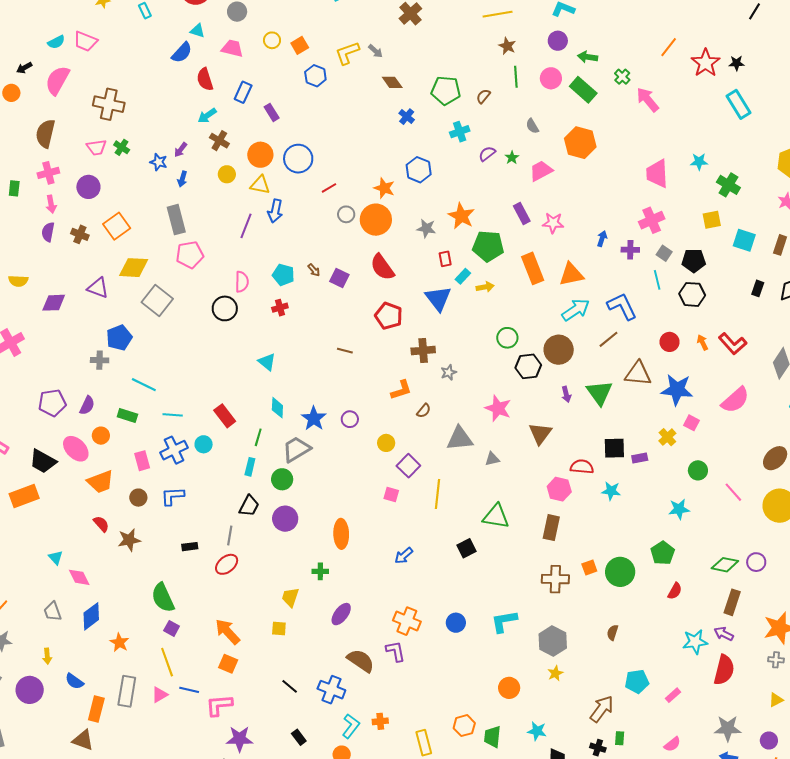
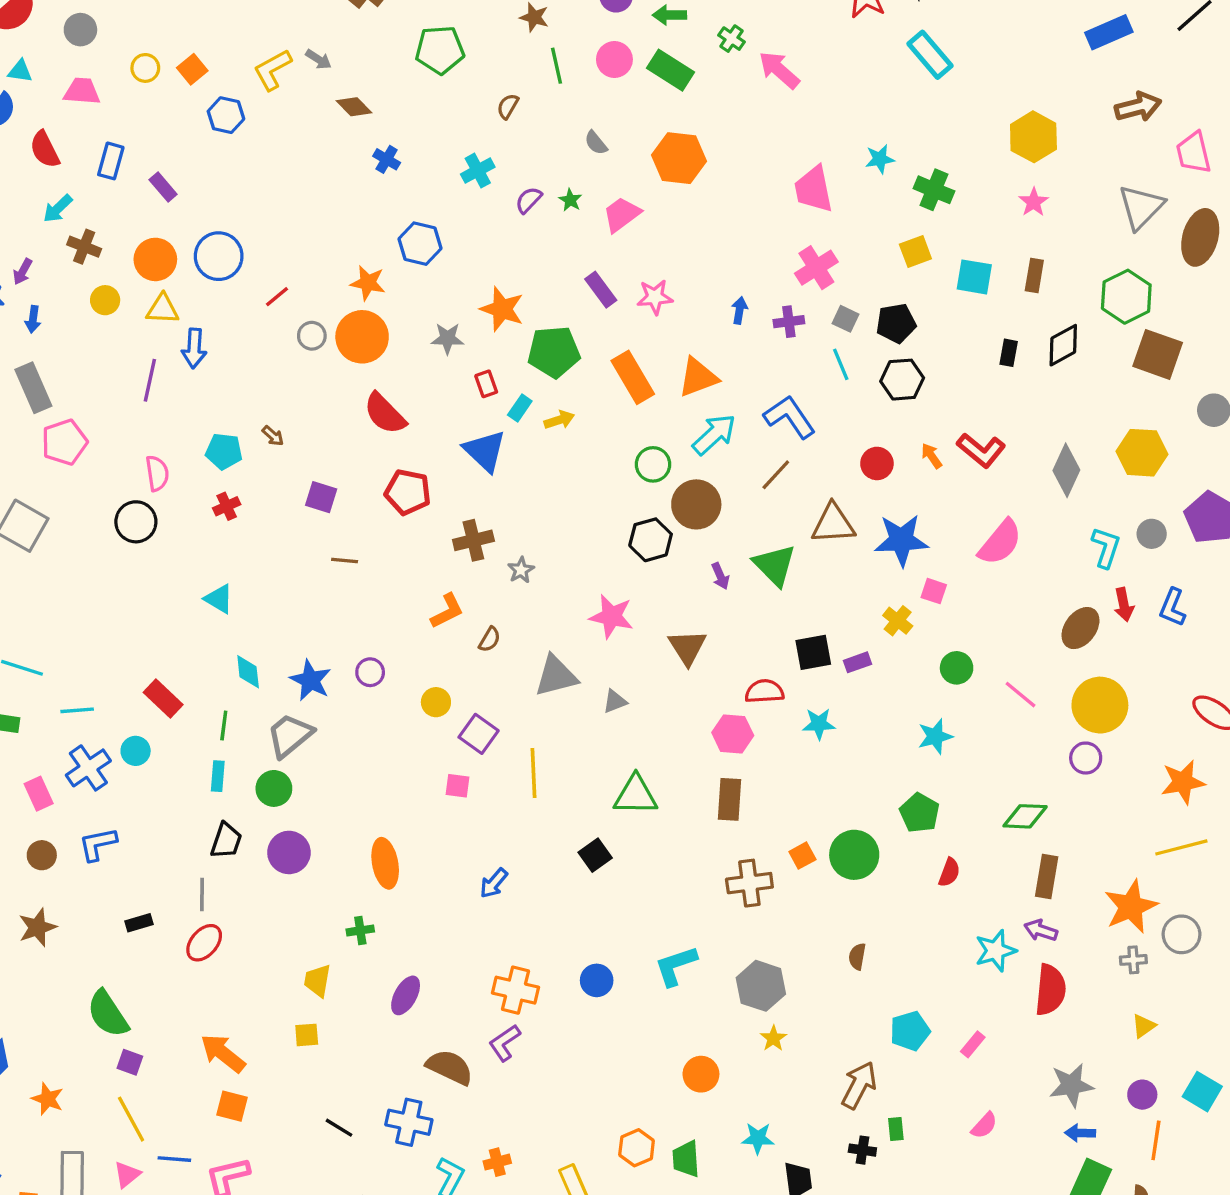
green pentagon: (446, 90) -> (440, 50), moved
purple square: (339, 278) -> (321, 497), moved
green circle: (507, 338) -> (653, 464), moved
purple circle: (756, 562) -> (1086, 758), moved
purple L-shape: (396, 651) -> (505, 1043), turned -105

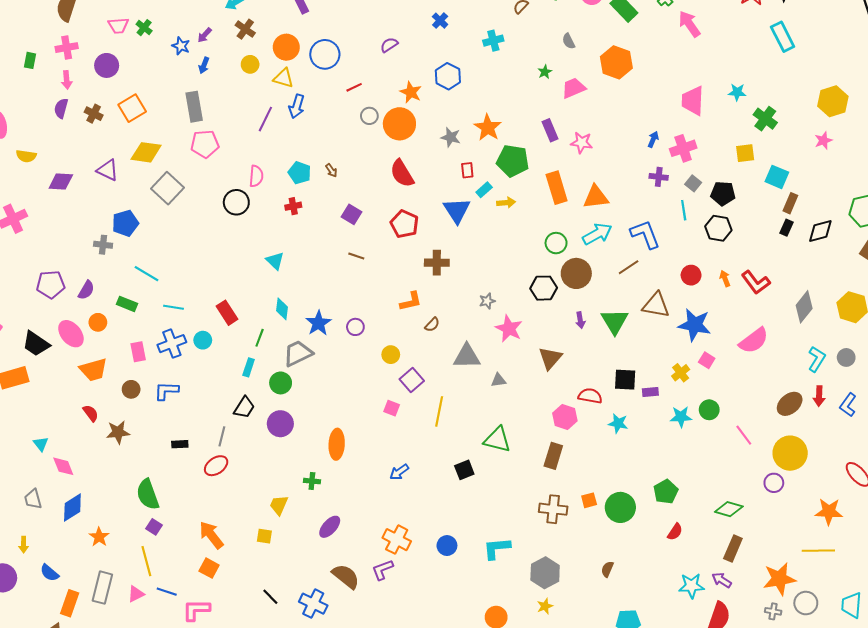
purple semicircle: (529, 200) -> (389, 45), moved
brown rectangle: (1034, 276) -> (790, 203), moved
blue arrow: (740, 310) -> (653, 139), moved
gray star: (521, 570) -> (487, 301), moved
cyan star: (935, 736) -> (681, 417), moved

